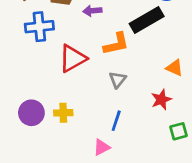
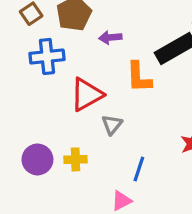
orange L-shape: (116, 44) -> (139, 77), turned 100
gray triangle: (118, 80) -> (112, 125), moved

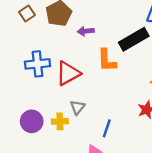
blue cross: (47, 56) -> (38, 64), moved
gray triangle: (112, 125) -> (77, 107), moved

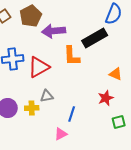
purple arrow: (86, 31) -> (54, 31), size x1.6
gray triangle: (77, 107) -> (47, 96), turned 40

